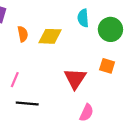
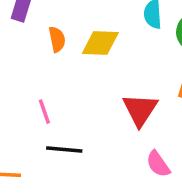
pink line: (15, 80) -> (44, 112), turned -42
pink semicircle: (87, 113) -> (158, 164), turned 120

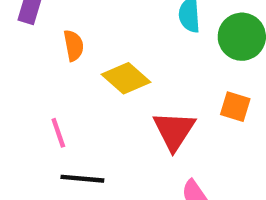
yellow diamond: (100, 43) -> (126, 78), moved, turned 39

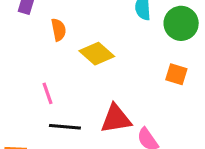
red triangle: (174, 131) -> (116, 119), moved, turned 48

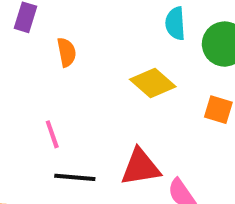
yellow diamond: (97, 54) -> (153, 83), moved

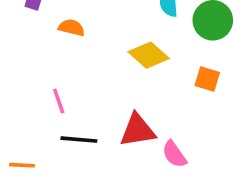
orange semicircle: (67, 52) -> (72, 28), turned -65

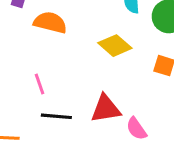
orange semicircle: (72, 28) -> (50, 22), size x1.5

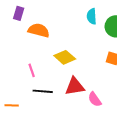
yellow diamond: (115, 46) -> (65, 57), moved

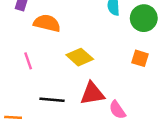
pink line: (32, 70) -> (28, 61), moved

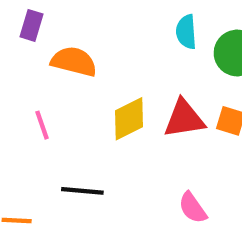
yellow diamond: (80, 57) -> (129, 119), turned -68
red triangle: (92, 94) -> (184, 119), moved

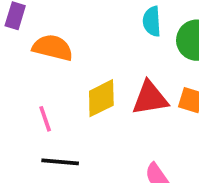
pink line: (42, 125) -> (45, 119), moved

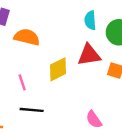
red triangle: (150, 98) -> (89, 55), moved

